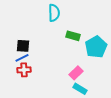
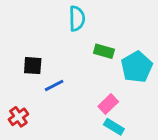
blue line: (22, 58) -> (54, 85), moved
red cross: (24, 70) -> (18, 117), moved, turned -32

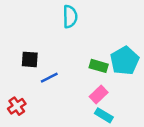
green rectangle: (104, 51) -> (99, 66), moved

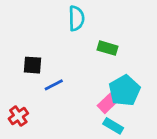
cyan pentagon: (125, 61) -> (125, 91), moved
green rectangle: (99, 66) -> (108, 48), moved

